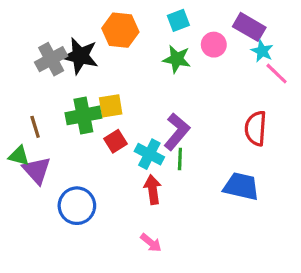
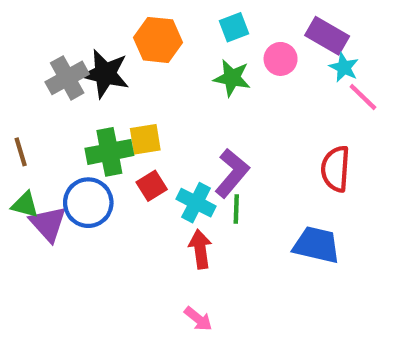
brown line: (35, 127) -> (21, 152), moved
blue circle: (77, 206) -> (88, 203), moved

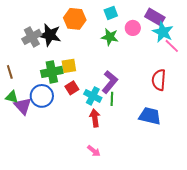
cyan star: (344, 67) -> (163, 32), size x1.5

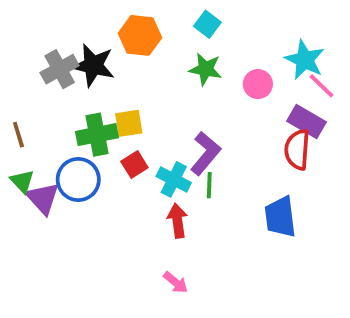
cyan square: (111, 13) -> (207, 24), turned -32
purple rectangle: (155, 17) -> (307, 121), moved
pink circle: (133, 28) -> (258, 84), moved
green triangle: (12, 97) -> (22, 181), turned 32
blue trapezoid: (150, 116) -> (280, 217), turned -110

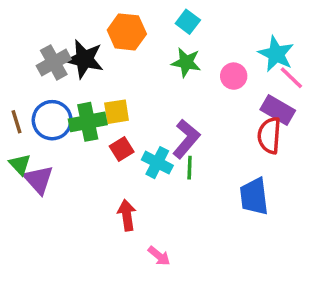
blue circle: (78, 179) -> (52, 120), moved
red arrow: (177, 221) -> (127, 215), moved

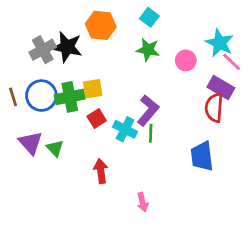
green triangle: (20, 164) -> (55, 148), moved
pink arrow: (159, 256) -> (143, 202), moved, turned 36

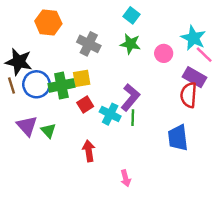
orange hexagon: (101, 25) -> (48, 22), moved
black star: (67, 47) -> (19, 62), moved
gray cross: (43, 50) -> (89, 44), moved, turned -35

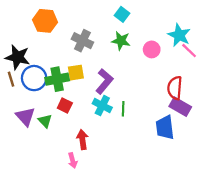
purple rectangle: (195, 77) -> (180, 107), moved
purple L-shape: (130, 97) -> (104, 81), moved
red square: (85, 105) -> (65, 106), moved, turned -32
pink arrow: (126, 178) -> (73, 161), moved

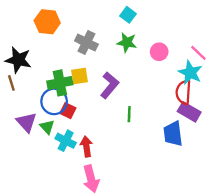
cyan star: (179, 35) -> (190, 73), moved
blue circle: (34, 78) -> (54, 101), moved
cyan cross: (102, 106) -> (66, 141), moved
pink arrow: (73, 161) -> (91, 179), moved, size x1.6

